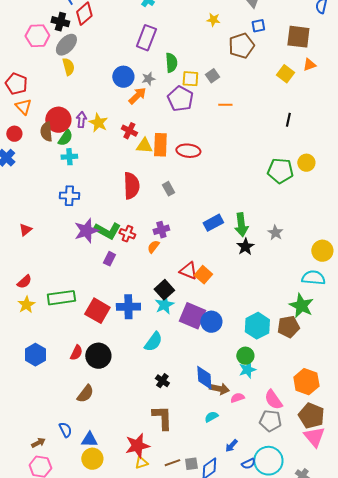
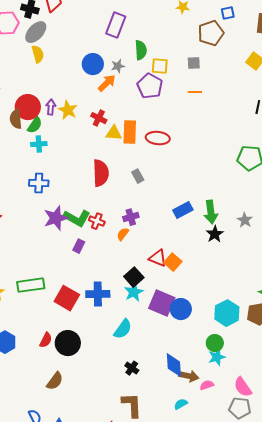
gray square: (212, 76) -> (194, 63), moved, turned 32

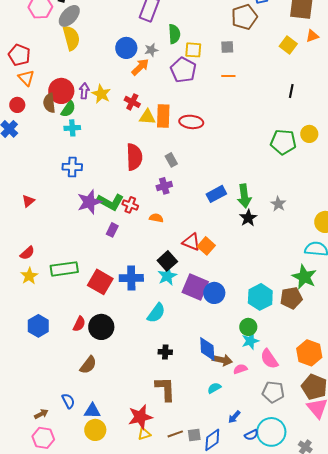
yellow semicircle: (38, 54) -> (71, 38), size x1.4
purple cross: (131, 217) -> (164, 186), moved
orange semicircle: (123, 234) -> (156, 218), turned 64
black cross: (132, 368) -> (165, 352), turned -32
pink semicircle: (243, 387) -> (269, 359), moved

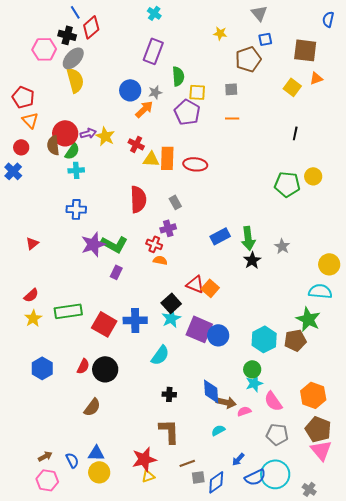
purple arrow: (84, 91) -> (88, 133), turned 70
red cross: (130, 205) -> (154, 244), moved
blue semicircle: (68, 401) -> (72, 460), moved
brown line: (175, 434) -> (187, 463), moved
blue semicircle: (251, 435) -> (255, 477), size x1.5

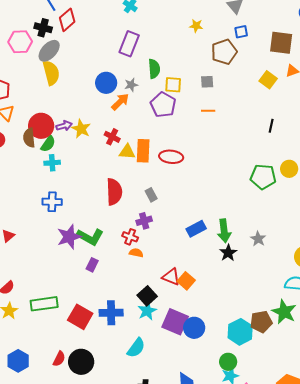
brown pentagon: (295, 340) -> (261, 322), moved

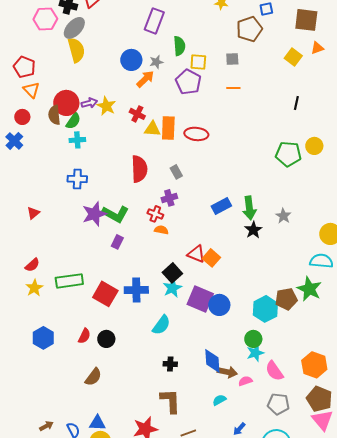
black circle: (81, 362) -> (106, 339), size x0.7

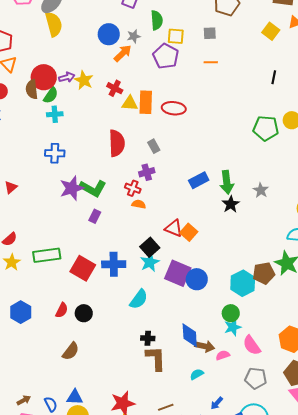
brown L-shape: (170, 401) -> (156, 358), moved

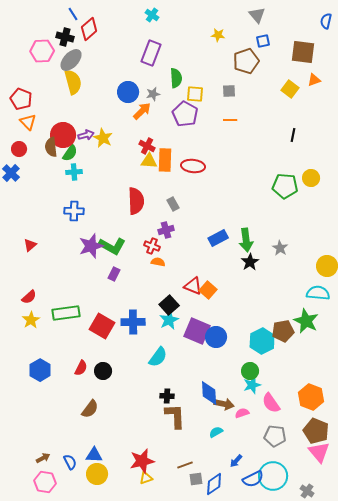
red cross: (115, 88) -> (147, 146), moved

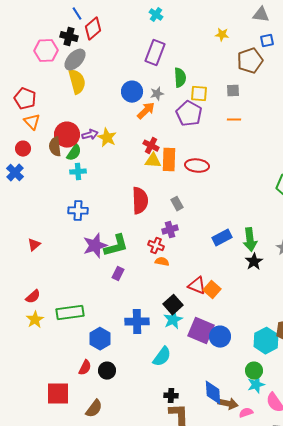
gray triangle: (257, 15) -> (261, 15), turned -42
green L-shape: (112, 246) -> (116, 246), turned -44
red square: (102, 326) -> (58, 394), moved, turned -30
blue hexagon: (40, 370) -> (100, 339), moved

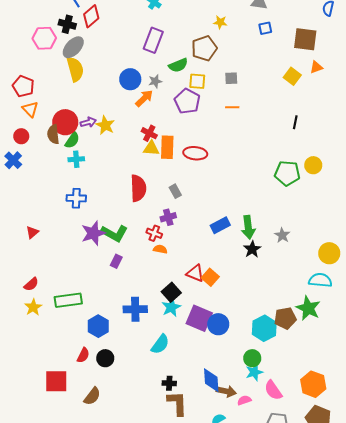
brown pentagon: (250, 61) -> (204, 48), moved
green semicircle: (180, 78) -> (178, 65), turned 72
green L-shape: (116, 246) -> (114, 233), turned 44

